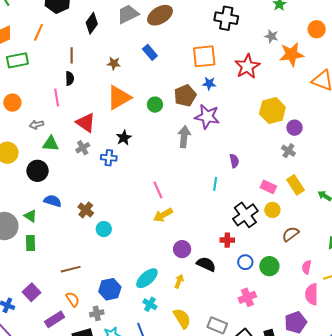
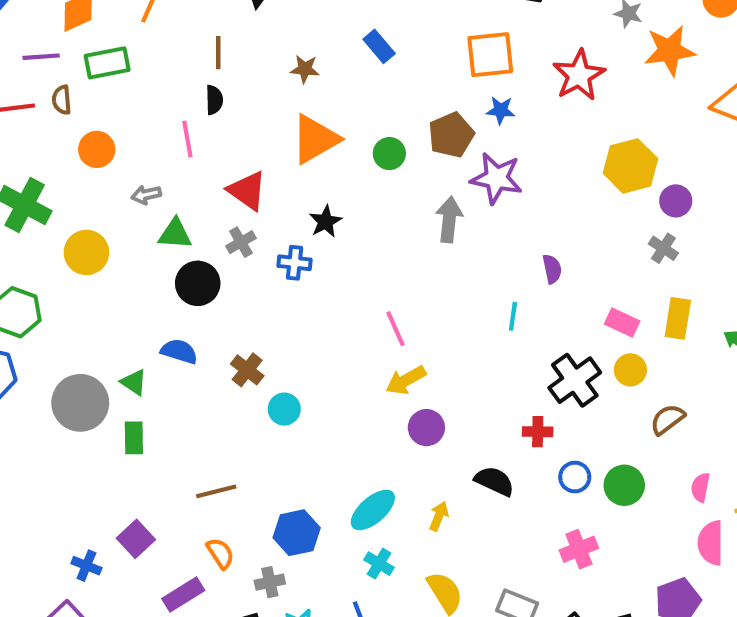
black circle: (38, 171) -> (198, 283), moved
yellow rectangle: (296, 185) -> (678, 318), turned 42
purple circle: (182, 249) -> (426, 428), moved

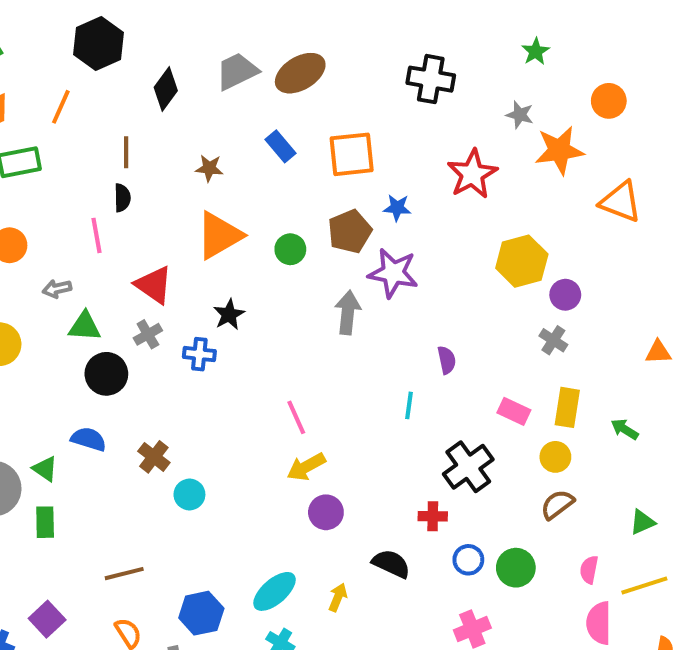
orange square: (490, 55) -> (352, 154), moved
yellow circle: (630, 370) -> (555, 457), moved

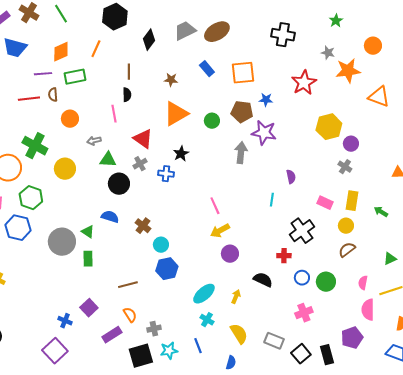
brown pentagon: (350, 231) -> (242, 112), turned 30
blue hexagon: (201, 613) -> (167, 269), moved

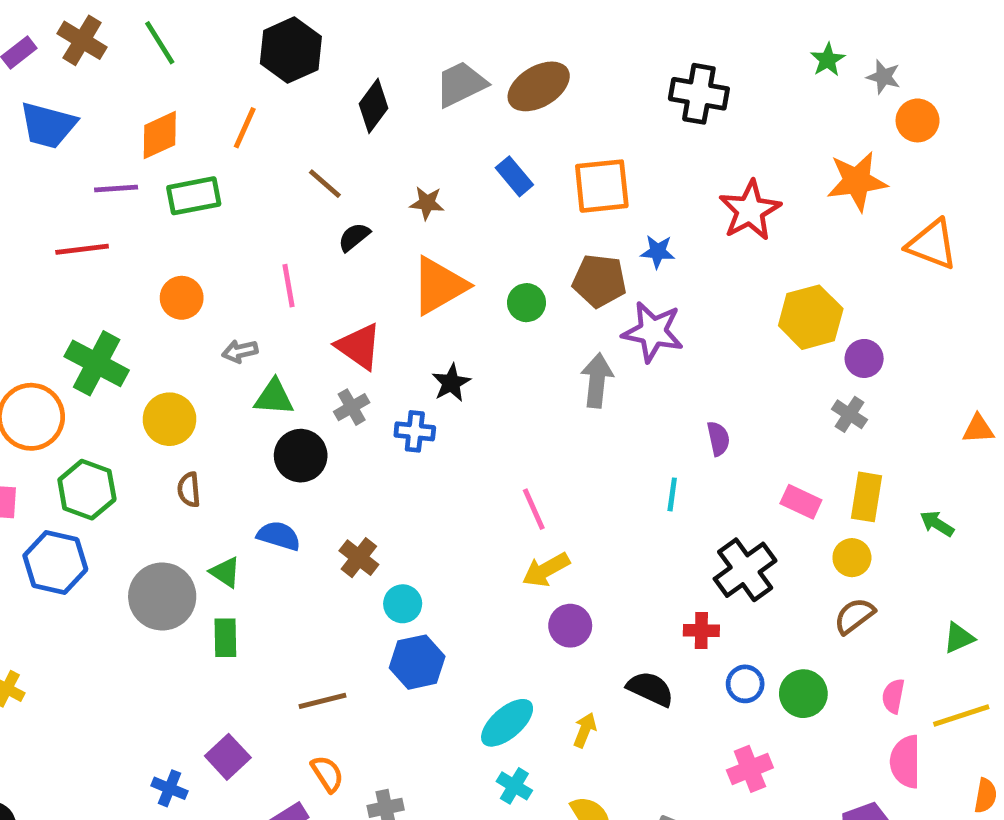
gray star: (328, 53) -> (884, 77), moved
brown line: (129, 72) -> (325, 184), turned -49
brown semicircle: (53, 95) -> (189, 490), moved
black semicircle: (127, 95) -> (354, 237), moved, turned -128

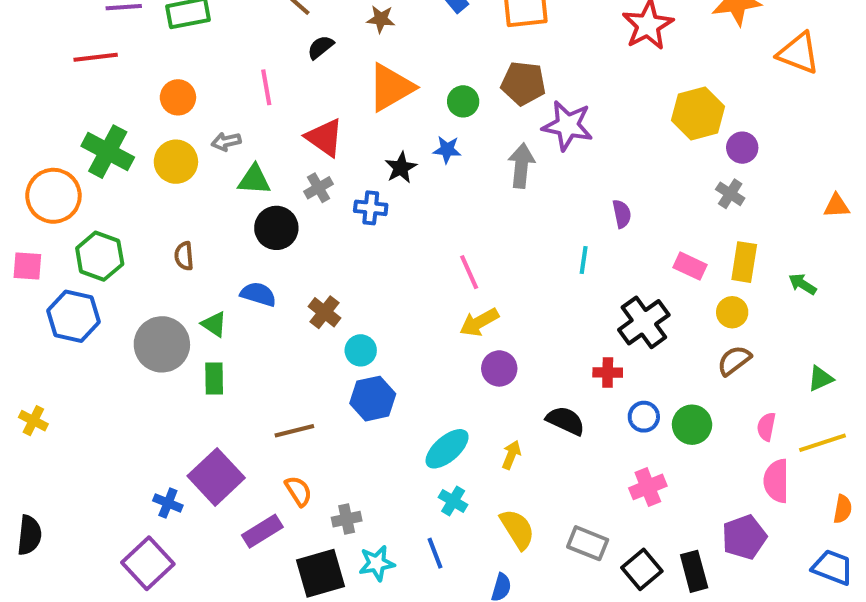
blue star: (658, 252) -> (447, 150), moved
yellow circle: (169, 419) -> (176, 162), moved
purple square: (228, 757) -> (216, 477), size x1.5

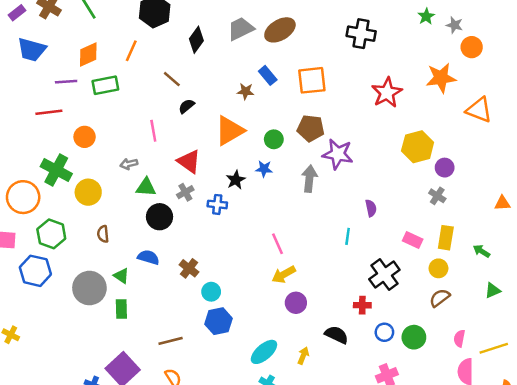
brown star: (381, 19) -> (246, 91), moved
orange circle: (178, 97) -> (85, 137), moved
yellow circle: (176, 162) -> (88, 192), moved
green triangle: (821, 379) -> (493, 290), moved

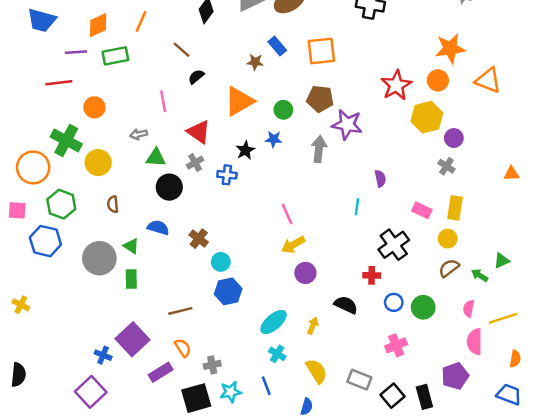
orange circle: (472, 47) -> (438, 80), moved
red star: (387, 93) -> (396, 85), moved
green arrow: (482, 251) -> (480, 275), moved

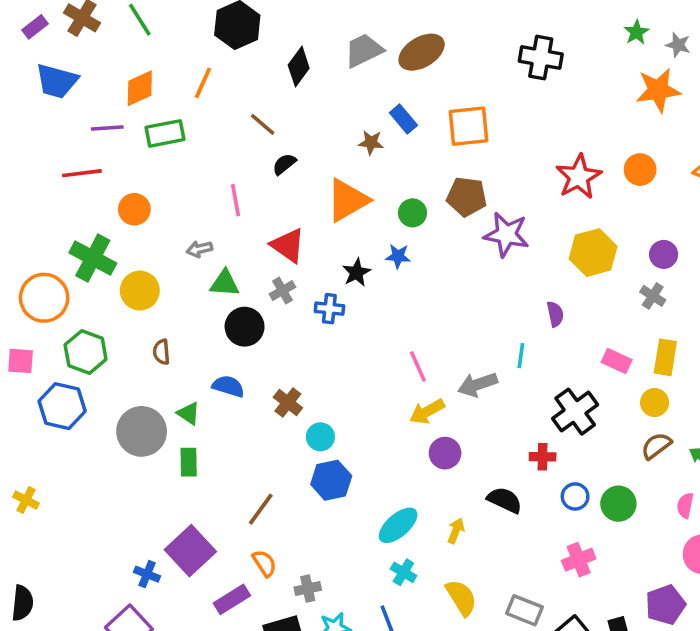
orange star: (450, 48) -> (658, 90), moved
yellow hexagon: (427, 117) -> (593, 253), moved
gray arrow: (319, 149) -> (478, 384), moved, turned -115
brown line: (180, 311) -> (261, 509), turned -40

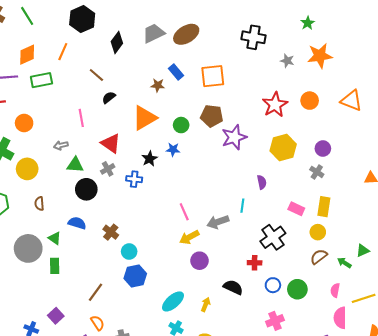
gray star: (678, 45) -> (287, 61), moved
purple star: (506, 235) -> (234, 137), turned -30
purple square: (190, 551) -> (56, 316), size x0.6

